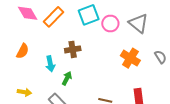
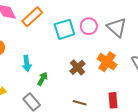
cyan square: (89, 15) -> (64, 29), moved
brown cross: (73, 49) -> (77, 67), moved, turned -35

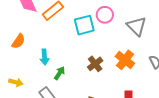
pink circle: (89, 26) -> (105, 15), moved

